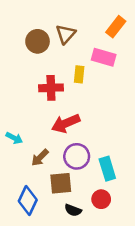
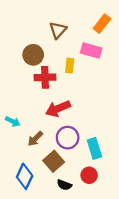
brown circle: (38, 41) -> (33, 55), moved
brown square: (61, 183) -> (54, 161), turned -36

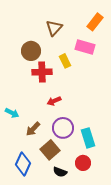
yellow rectangle: (70, 66) -> (65, 61), turned -32
red arrow: (58, 109) -> (54, 101), size x0.6

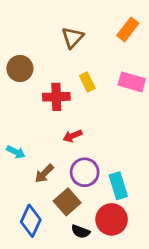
pink rectangle: (85, 47) -> (132, 82), moved
brown circle: (31, 51) -> (20, 69), moved
red circle: (83, 163) -> (112, 219), size x1.5

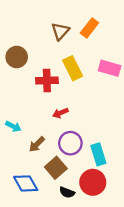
orange rectangle: (128, 29) -> (89, 28), moved
yellow rectangle: (87, 82) -> (73, 68), size x1.5
blue diamond: (31, 221) -> (26, 183), turned -55

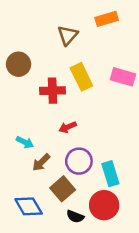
orange rectangle: (89, 28) -> (107, 19), moved, turned 36
cyan arrow: (13, 126) -> (25, 142), moved

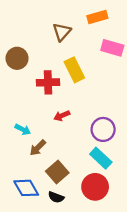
pink rectangle: (123, 77) -> (112, 48), moved
purple circle: (79, 161) -> (103, 129), moved
cyan rectangle: (110, 174) -> (101, 158), turned -30
black semicircle: (75, 216) -> (56, 197), moved

